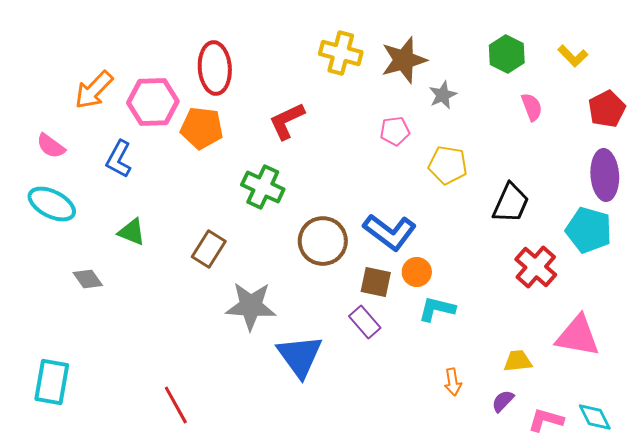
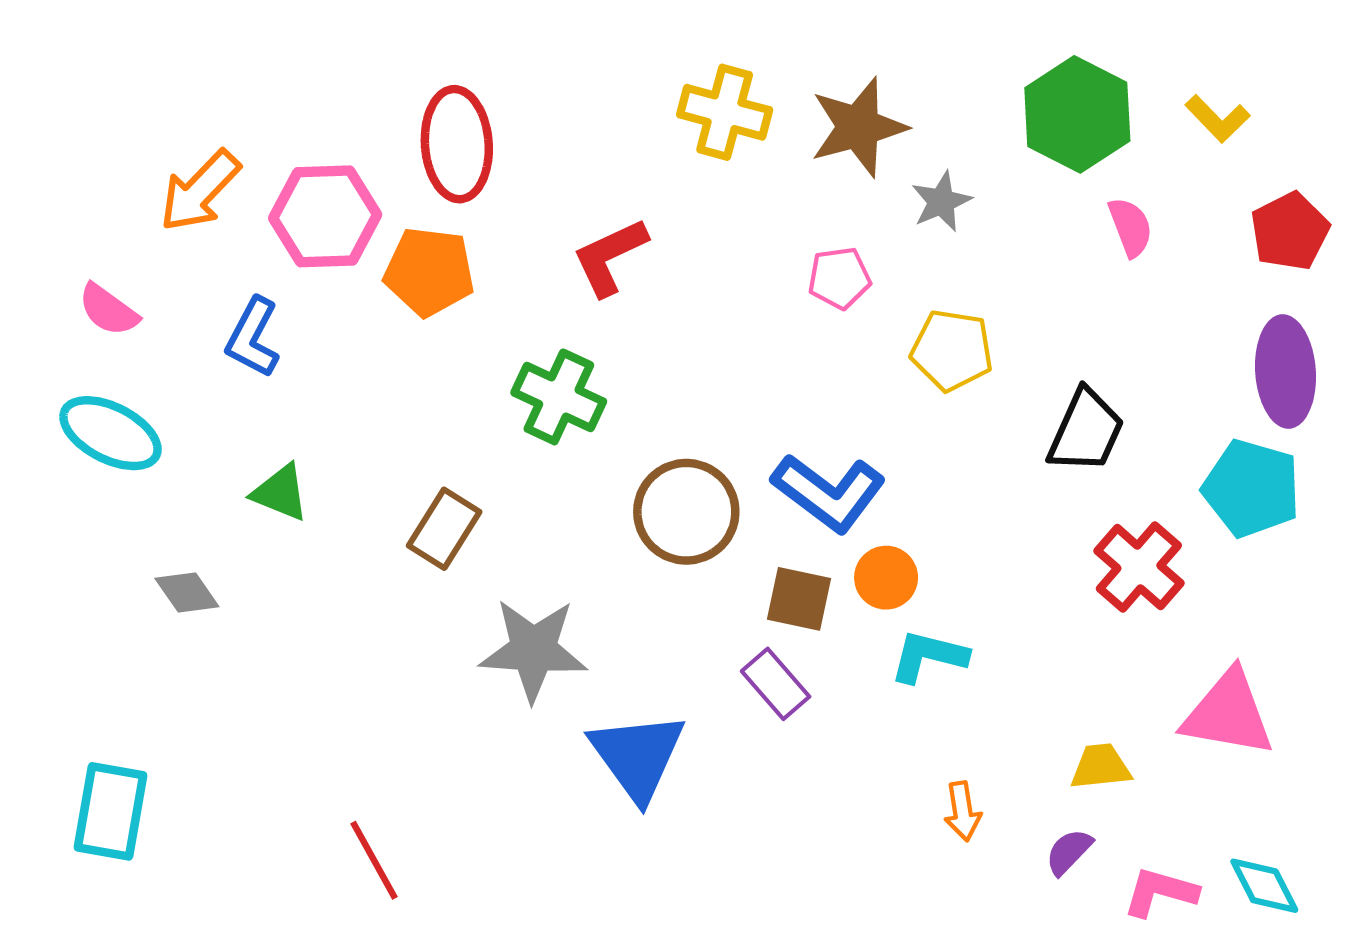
green hexagon: (507, 54) -> (1077, 114), size x1.4

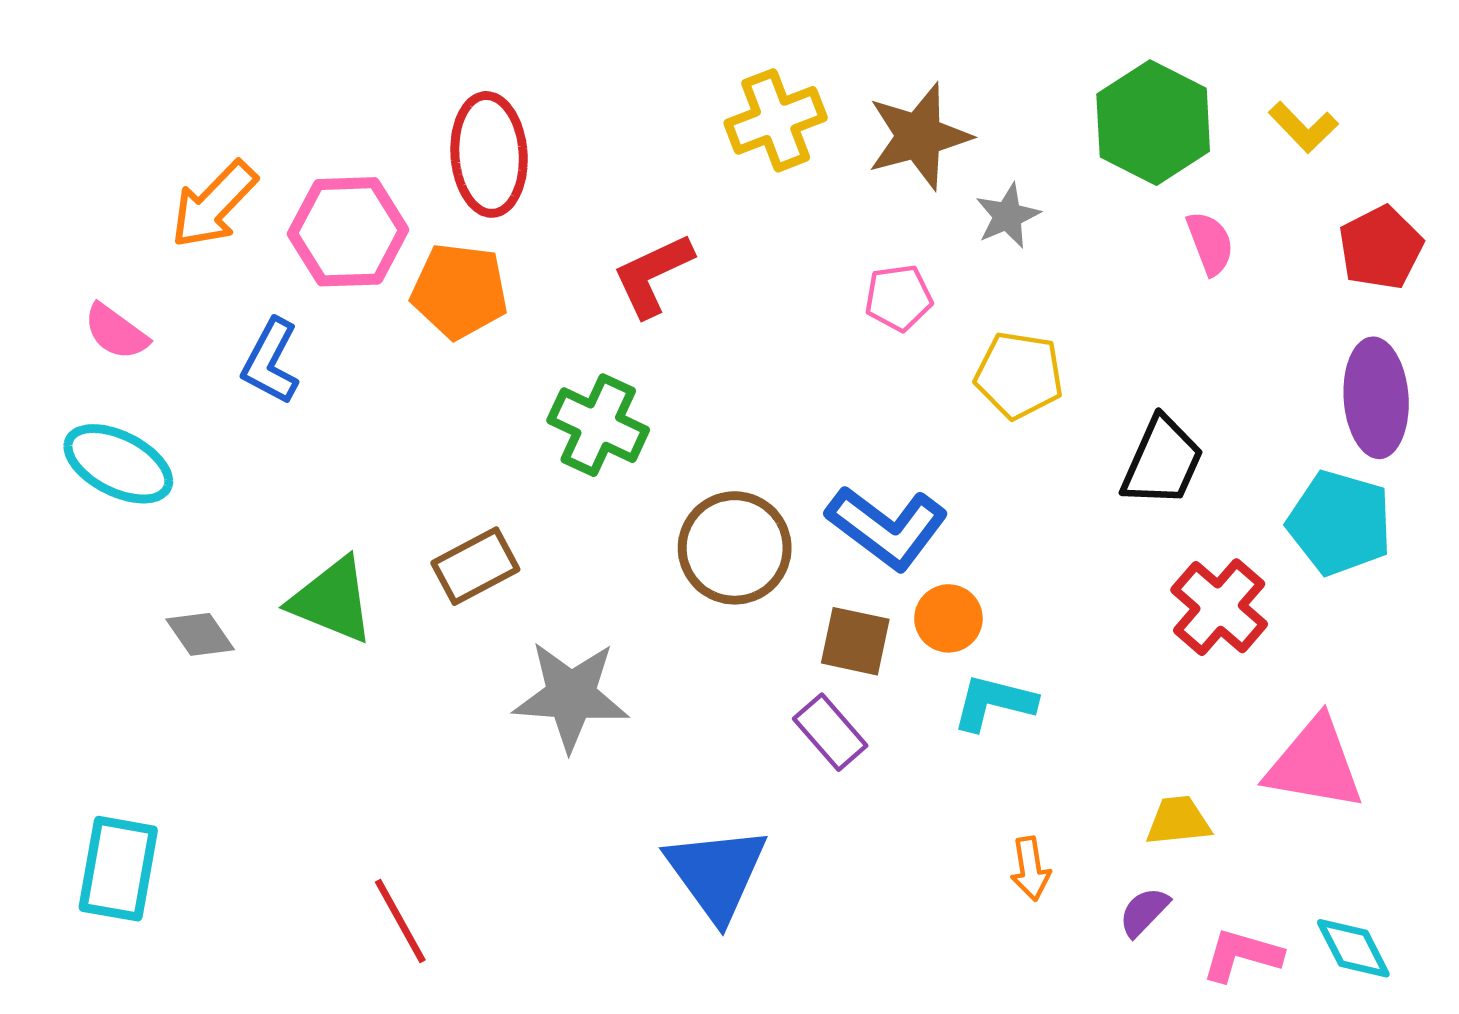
yellow cross: (725, 112) -> (776, 120), turned -36
green triangle: (280, 493) -> (332, 600), moved, size x1.4
brown rectangle: (444, 529) -> (475, 566), turned 30
blue triangle: (637, 756) -> (716, 873), moved

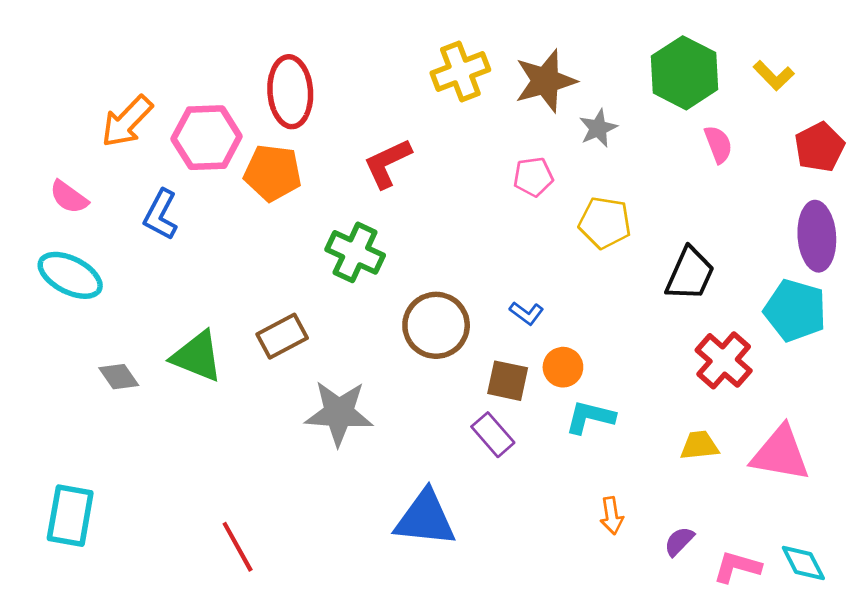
blue L-shape: (887, 527) -> (527, 313), size x0.5
yellow trapezoid: (1178, 821) -> (699, 445), moved
blue triangle: (716, 873) -> (425, 518), turned -48

